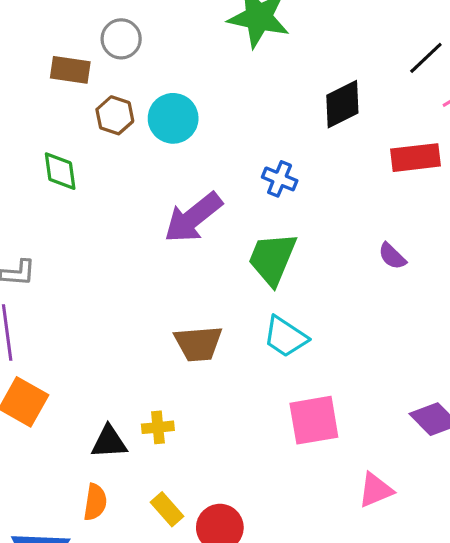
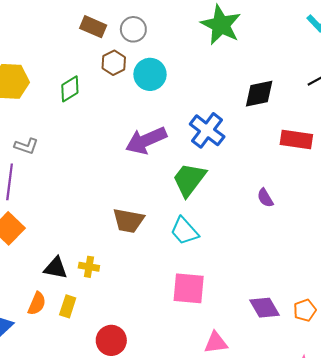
gray circle: (121, 39) -> (133, 29), moved
green diamond: (60, 171) -> (70, 89), turned 52
blue cross: (280, 179) -> (207, 130), size x1.6
yellow rectangle: (167, 509) -> (68, 306), moved, turned 45

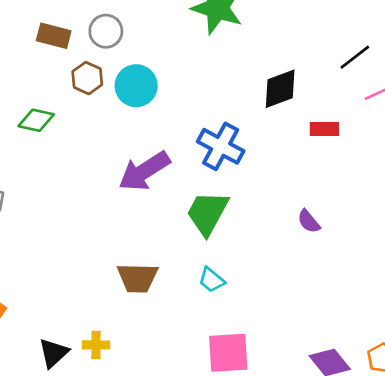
green diamond: (70, 89) -> (36, 120), turned 52
red rectangle: (296, 140) -> (324, 129), moved, size x0.7
cyan trapezoid: (184, 231) -> (212, 280), size x0.7
black triangle: (56, 268) -> (54, 353), turned -45

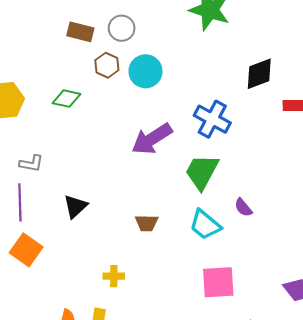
purple semicircle: (309, 221) -> (243, 207), moved
brown trapezoid: (137, 278) -> (147, 223), size x0.7
cyan trapezoid: (212, 280) -> (205, 225), size x1.5
black triangle: (54, 353) -> (75, 206), moved

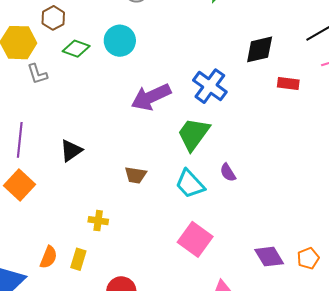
brown hexagon: (107, 65) -> (53, 18), moved
cyan circle: (146, 71) -> (120, 41), moved
gray L-shape: (31, 163) -> (37, 74), moved, turned 55
pink square: (218, 282) -> (195, 239), turned 32

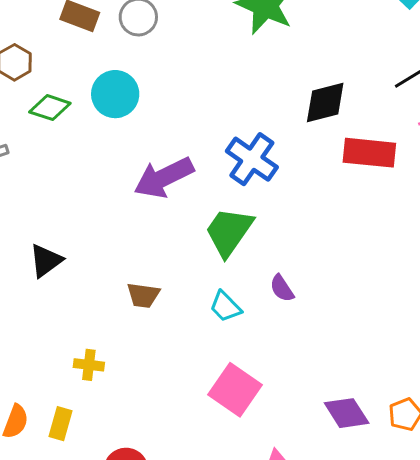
red rectangle: (288, 84) -> (369, 153), size x1.6
cyan trapezoid: (190, 184) -> (225, 307), size x0.7

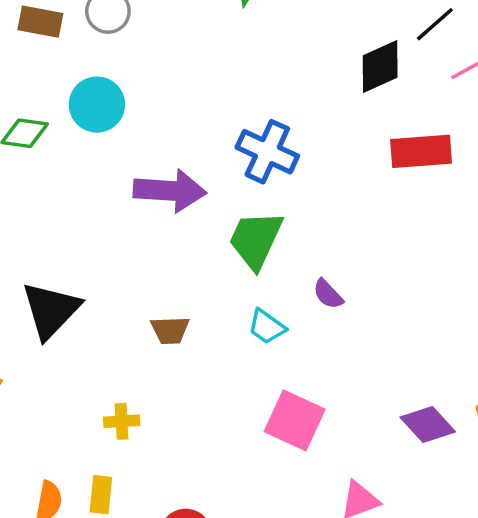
black diamond: (325, 102) -> (380, 67), moved
red rectangle: (369, 153) -> (421, 151), moved
purple arrow: (164, 178) -> (170, 191), turned -140
black triangle: (46, 261) -> (51, 310), size x1.5

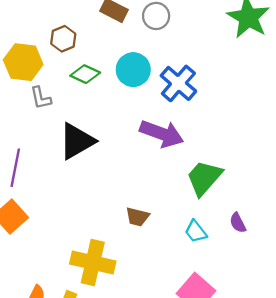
blue cross: (267, 152) -> (178, 83), moved
black triangle: (51, 310) -> (77, 141), moved
yellow cross: (122, 421) -> (93, 263), size x2.0

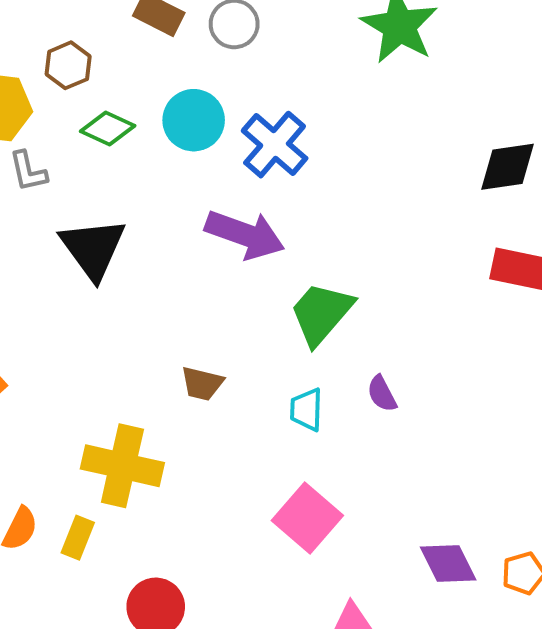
black triangle: (77, 141) -> (93, 248), turned -36
cyan trapezoid: (196, 231) -> (306, 410), turned 40

